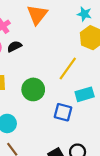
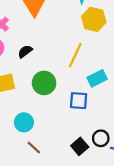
black semicircle: (14, 46) -> (25, 51), moved

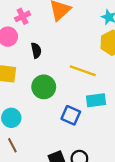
black semicircle: (25, 51) -> (36, 50), turned 96
yellow line: (75, 55) -> (83, 71), turned 65

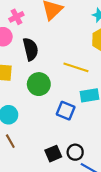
black semicircle: (36, 50) -> (31, 49), size x1.5

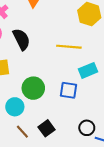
green circle: (39, 84) -> (33, 88), moved
black square: (53, 154) -> (47, 128), moved

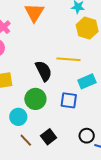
black semicircle: (21, 39) -> (44, 71), moved

